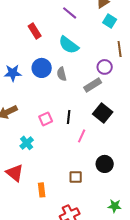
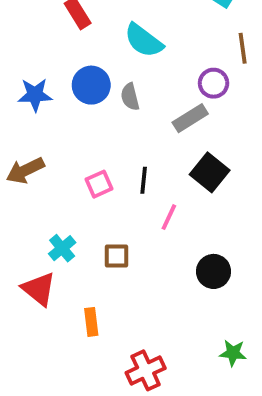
cyan cross: (27, 143) -> (62, 248), moved
brown square: (76, 177) -> (116, 256), moved

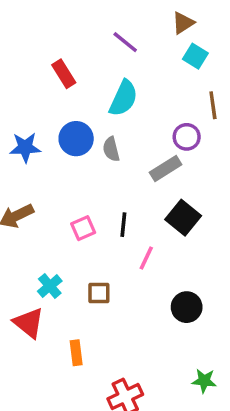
cyan semicircle: (144, 40) -> (123, 98), turned -102

